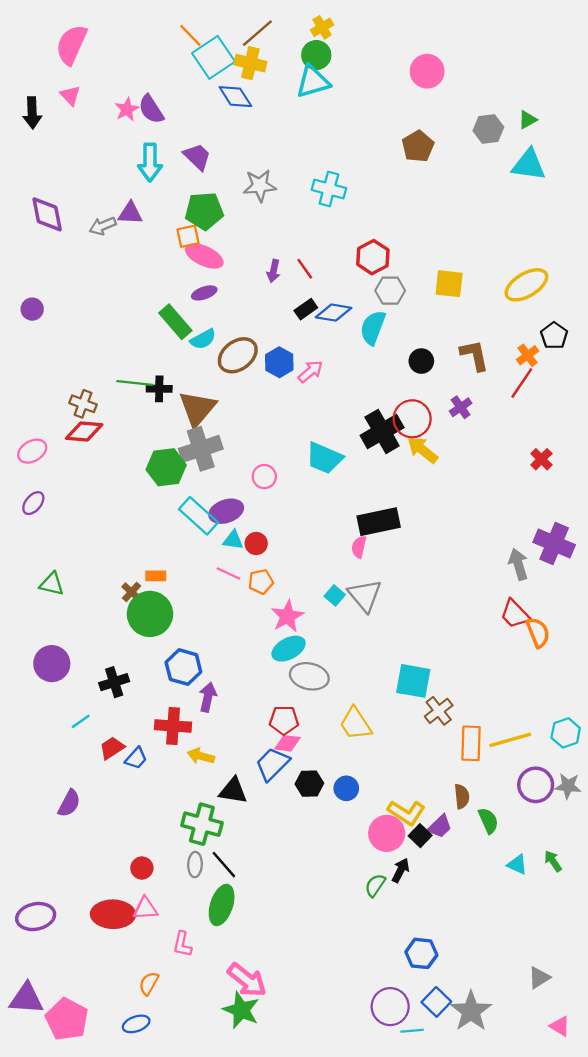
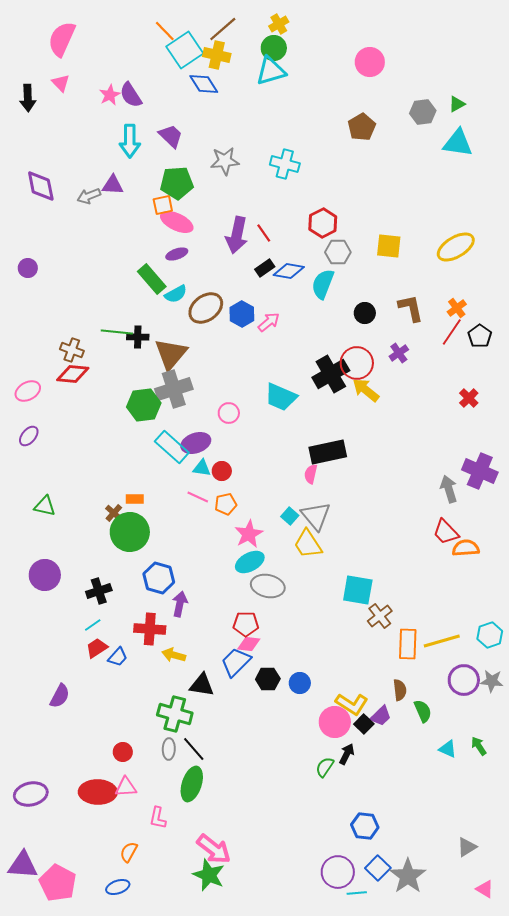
purple arrow: (274, 271) -> (237, 235), size x1.8
black pentagon: (554, 336) -> (480, 336), moved
orange semicircle: (538, 632) -> (466, 548), turned -72
cyan line: (81, 721) -> (93, 625), moved
yellow trapezoid: (356, 724) -> (308, 544), moved

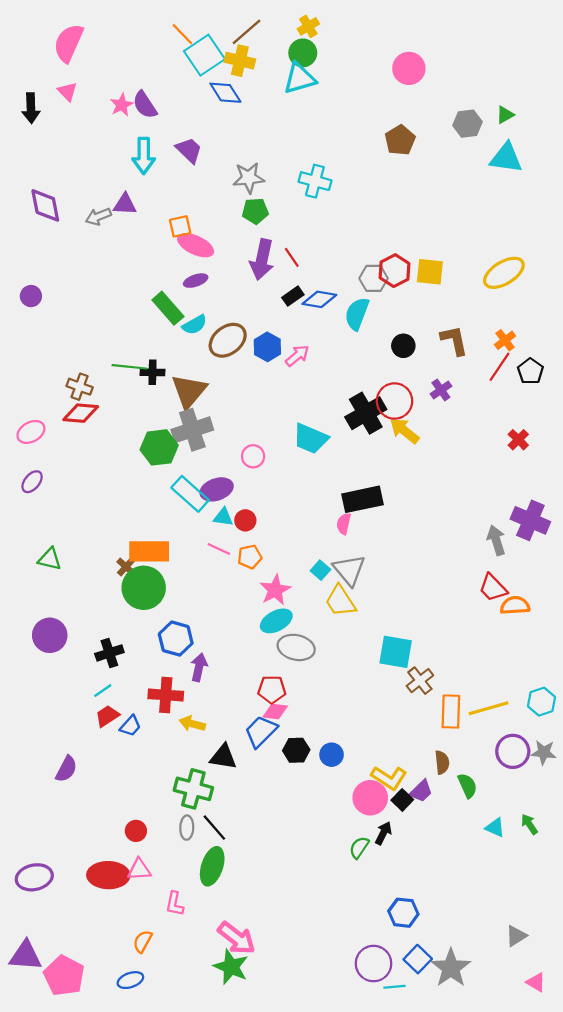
green pentagon: (177, 183) -> (255, 211), moved, size x0.7
red hexagon: (323, 223) -> (395, 271), moved
orange rectangle: (135, 499) -> (149, 551), size x2.0

